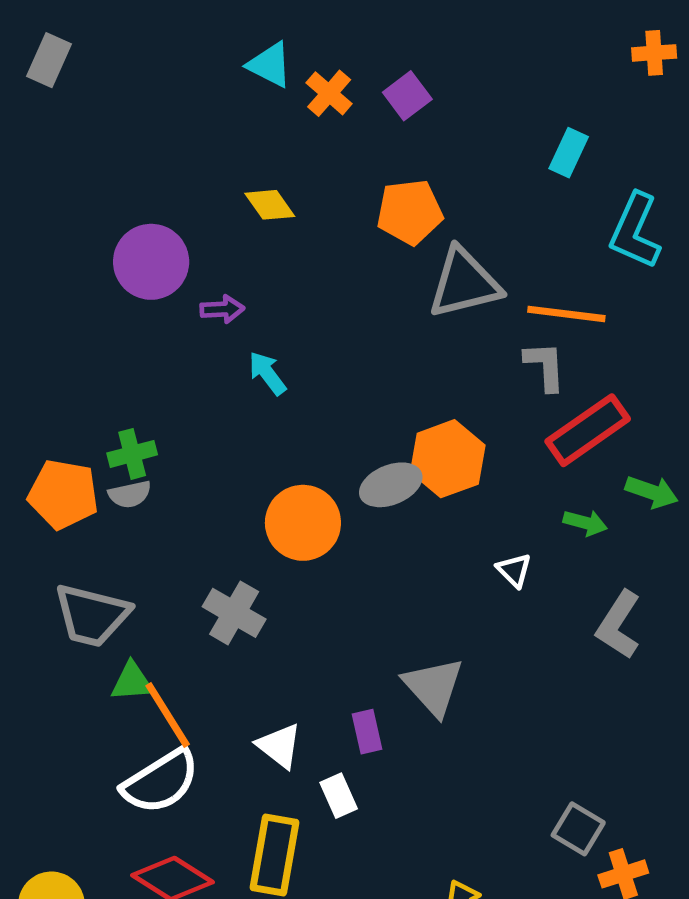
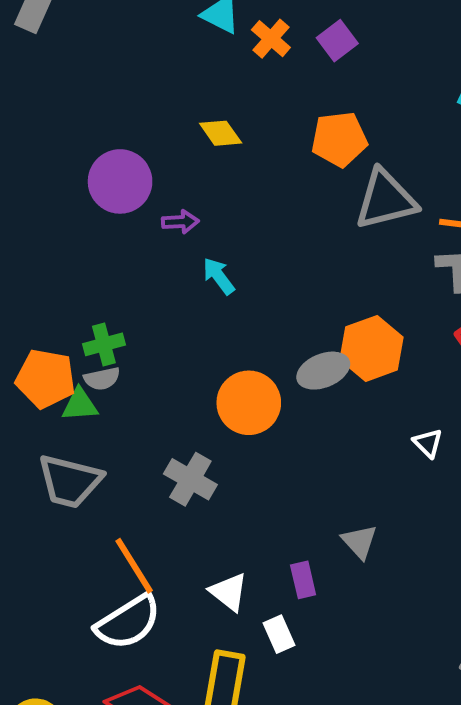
green triangle: (132, 682) -> (80, 405), moved
gray triangle: (433, 686) -> (359, 542), size x0.7

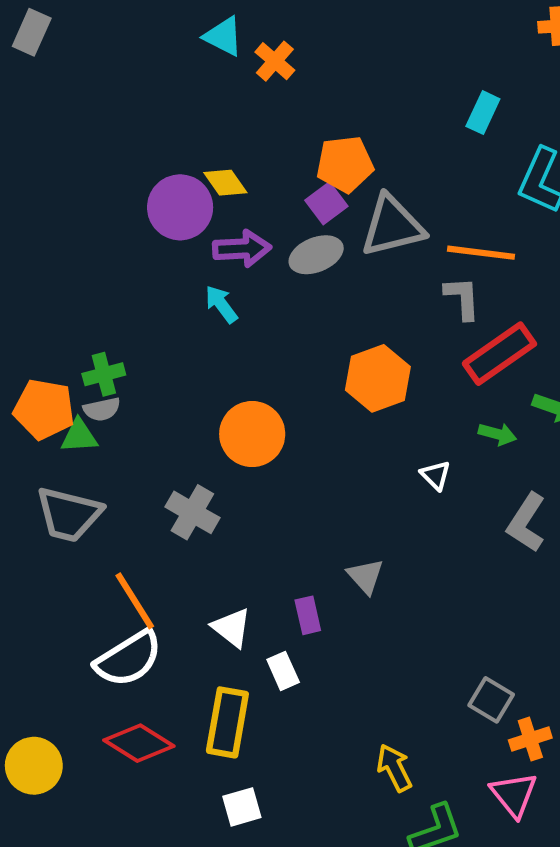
purple square: (337, 41) -> (326, 203), moved
yellow diamond: (221, 133) -> (225, 183), moved
purple circle: (120, 181) -> (180, 207), moved
purple arrow: (180, 222) -> (242, 249), moved, size x1.5
gray ellipse: (323, 371) -> (316, 255), moved

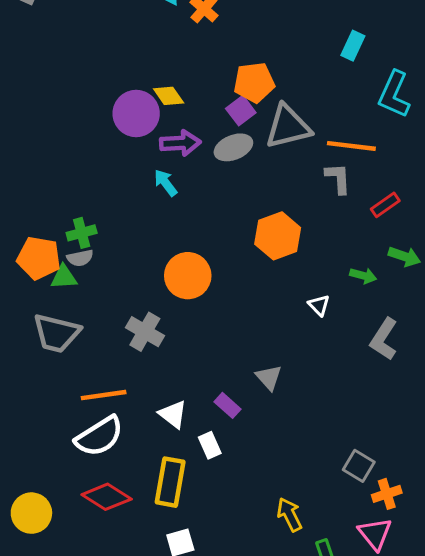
red rectangle: (499, 354) -> (385, 205), moved, size x0.6
orange line: (135, 601) -> (104, 395), turned -66
purple rectangle: (308, 615) -> (228, 405), turned -35

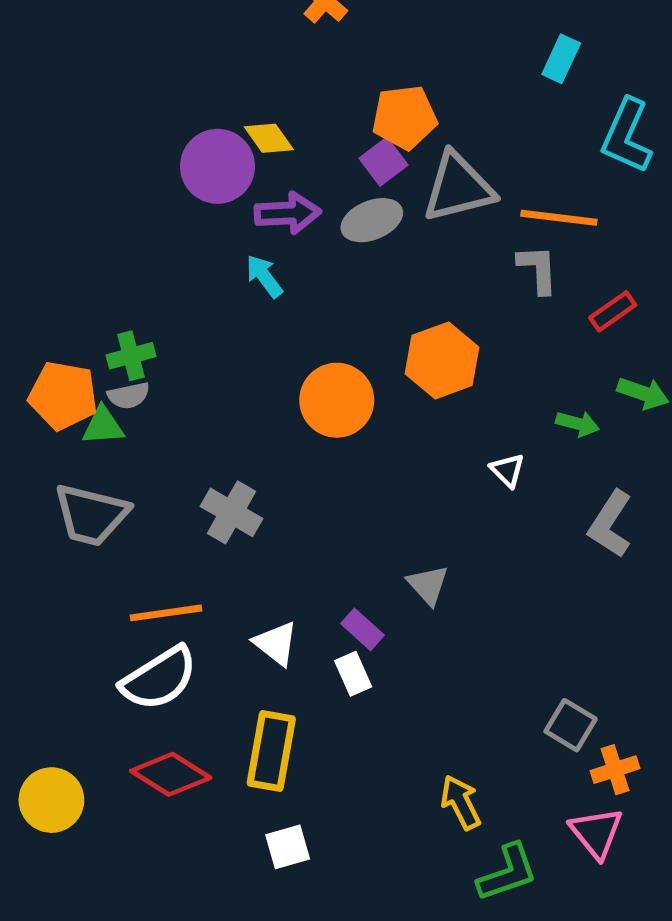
orange circle: (188, 276) -> (337, 400), moved
white rectangle: (210, 445) -> (353, 674), moved

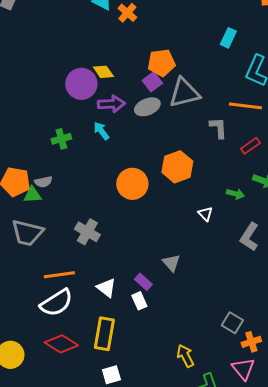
orange line: (559, 218) -> (245, 106), moved
green cross: (131, 356) -> (61, 139), moved

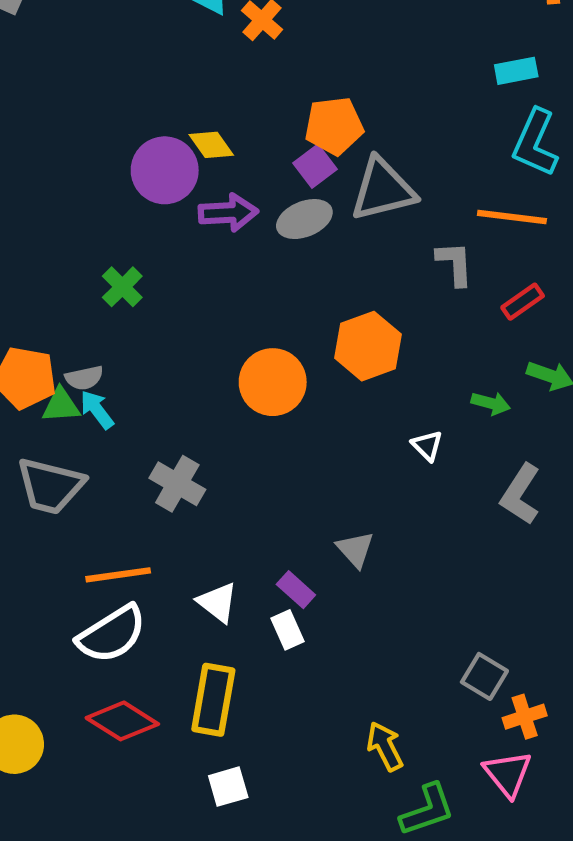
cyan rectangle: (228, 38) -> (516, 71), moved, turned 54
cyan arrow: (101, 131) -> (97, 410), moved
green cross: (61, 139) -> (122, 287), turned -30

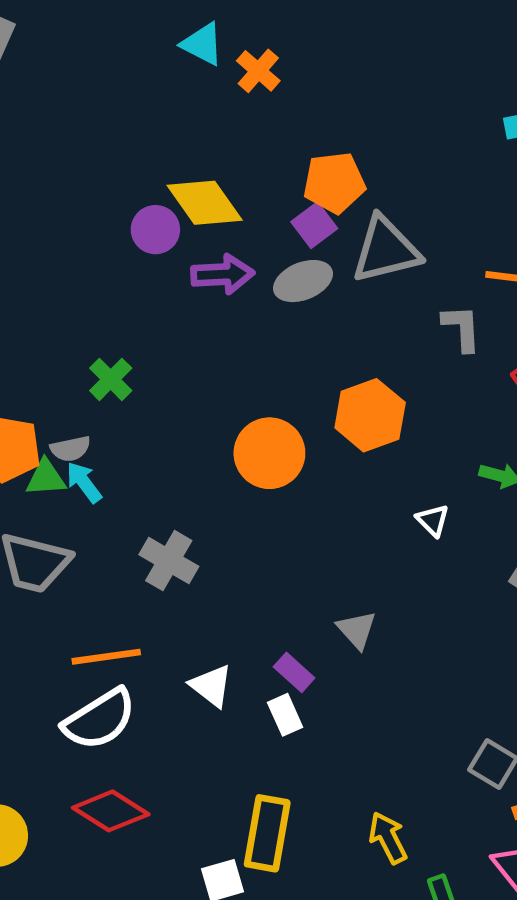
yellow diamond: (211, 145) -> (205, 203), size x1.6
purple circle: (165, 170) -> (155, 230), size x0.7
green cross: (122, 287) -> (111, 379), moved
yellow rectangle: (213, 700) -> (267, 833), moved

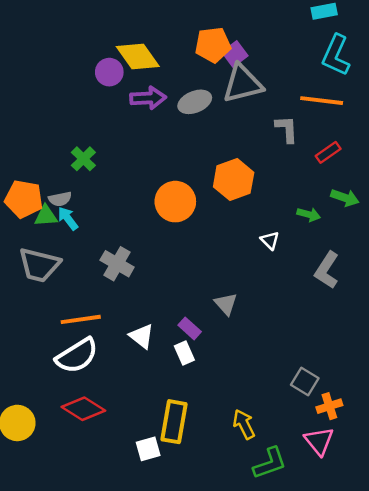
purple square: (314, 225) -> (235, 54), moved

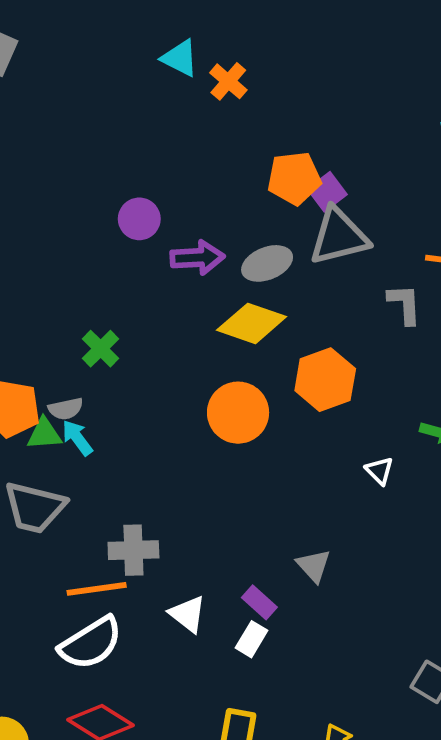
yellow diamond: (138, 57) -> (252, 323), moved, turned -36
gray cross: (117, 264) -> (133, 550), moved, turned -32
white rectangle: (184, 353) -> (252, 639), turned 55

